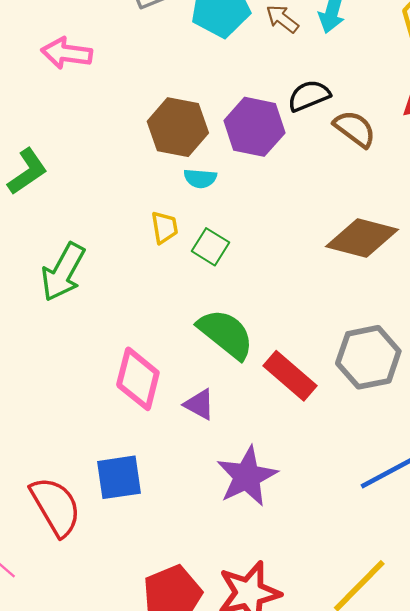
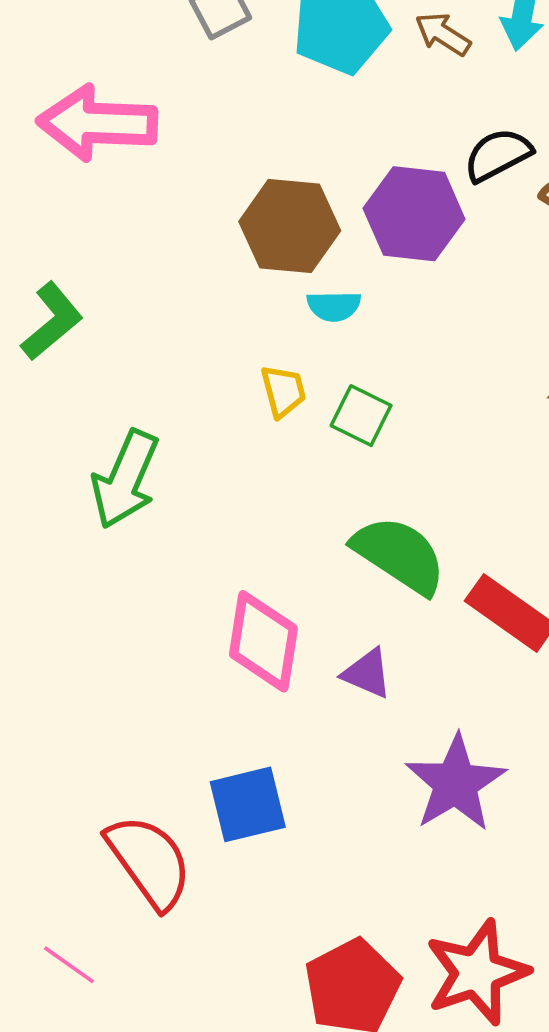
pink arrow: (67, 53) -> (97, 123), size x1.4

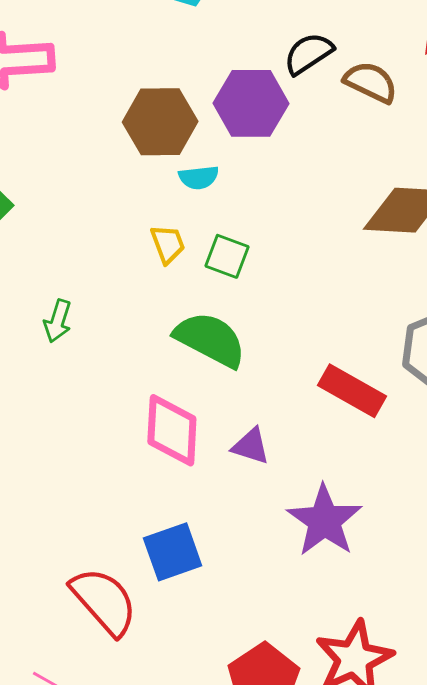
green arrow: (125, 479) -> (58, 321), size x0.6
green semicircle: (399, 555) -> (210, 339), moved

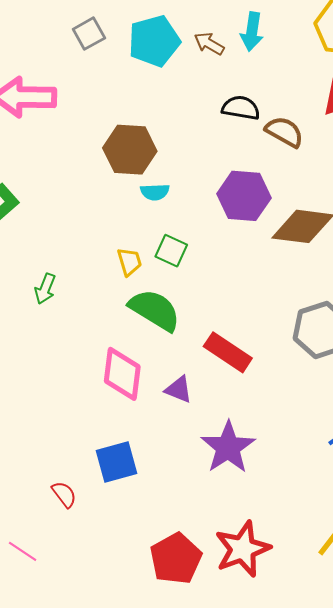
black semicircle: (308, 54) -> (241, 108), turned 39
purple hexagon: (251, 103) -> (244, 196), moved
yellow trapezoid: (168, 244) -> (130, 262), moved
red rectangle: (352, 391) -> (228, 352), moved
red semicircle: (104, 601) -> (64, 494), size x0.5

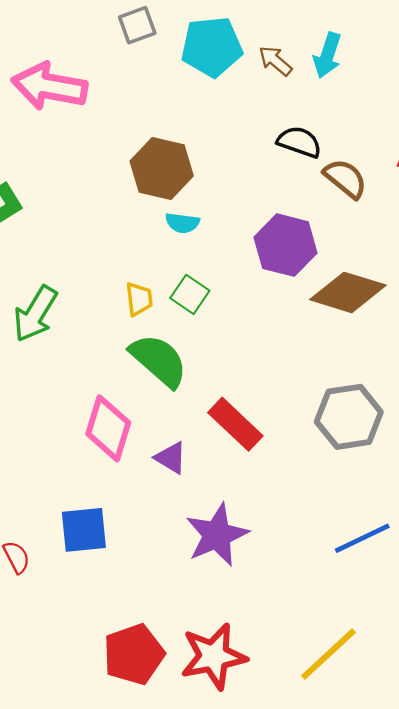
green arrow: (45, 289) -> (35, 314), size x1.6

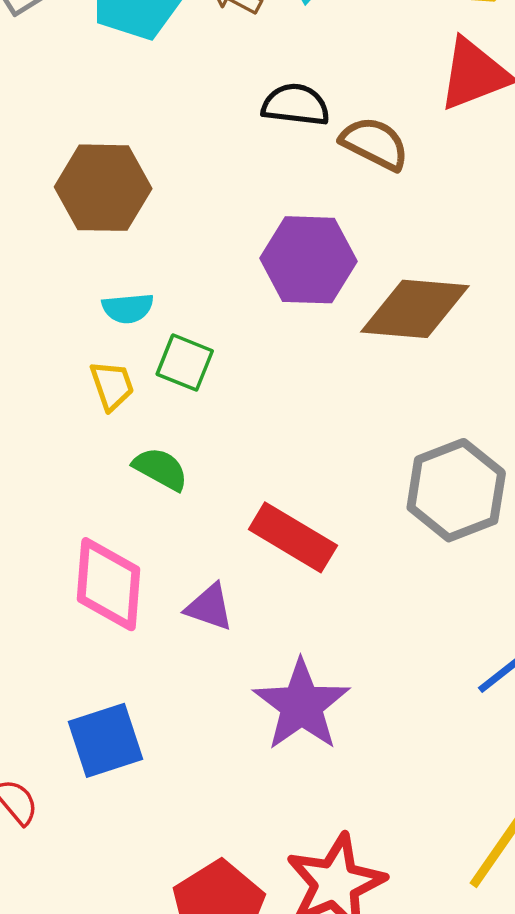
cyan semicircle: (182, 223) -> (128, 308), moved
green semicircle: (159, 360) -> (161, 469), size x0.6

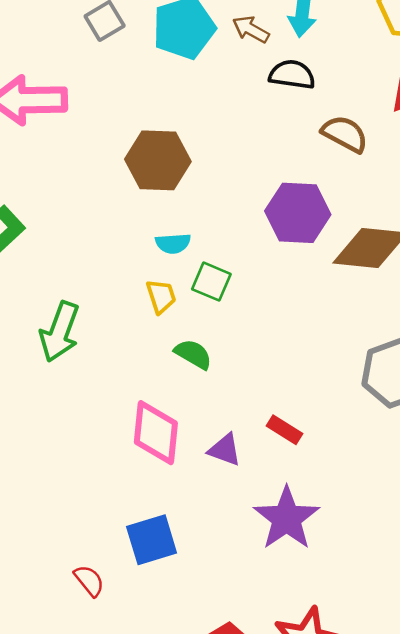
black semicircle: (296, 105) -> (292, 75), moved
red rectangle: (293, 537) -> (284, 430), moved, size x0.6

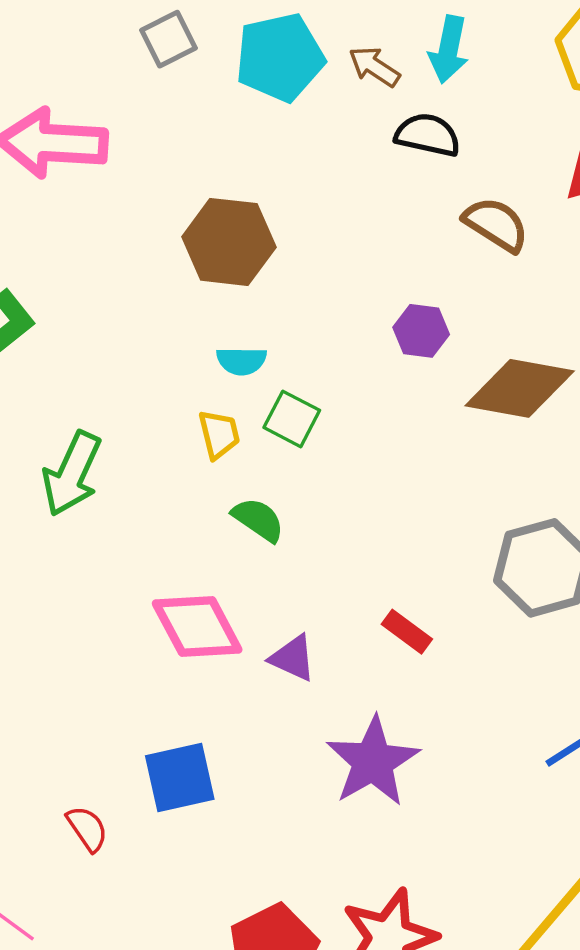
purple hexagon: (298, 213) -> (421, 331), size x0.6
red rectangle: (284, 430) -> (407, 632), moved
pink diamond: (156, 433) -> (197, 626), turned -38

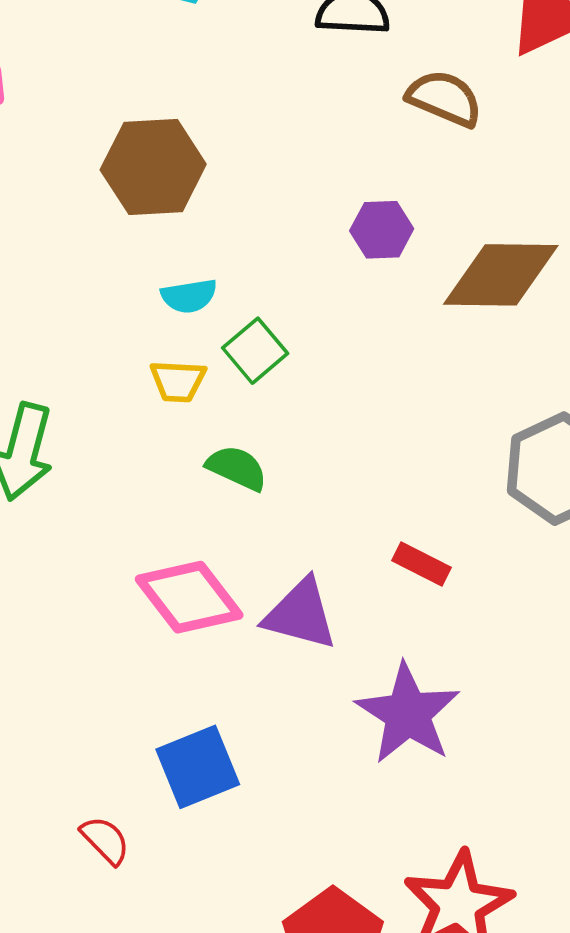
green square: (292, 419) -> (255, 351), turned 32
yellow trapezoid: (219, 434) -> (178, 381), turned 116
purple triangle: (293, 658) -> (300, 614), size x1.4

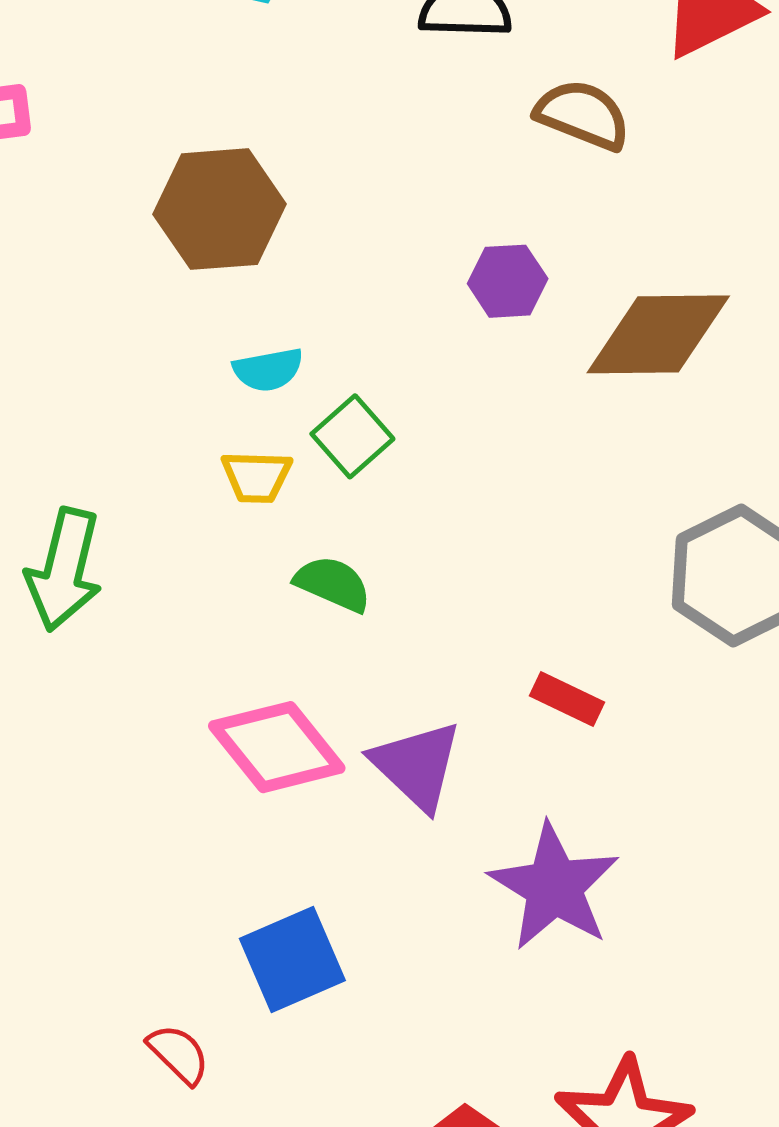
purple triangle: (300, 614) -> (417, 765), turned 30

